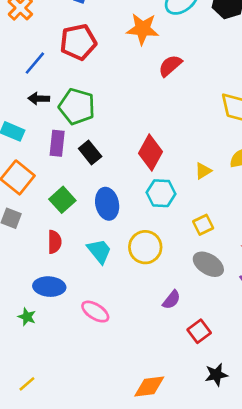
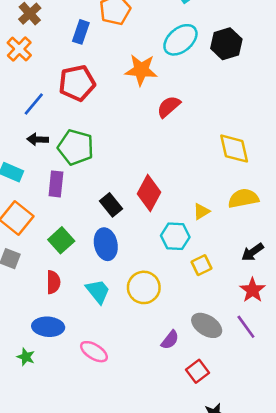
black rectangle: (90, 152) -> (111, 205), moved
cyan hexagon: (161, 193) -> (175, 236), moved
gray ellipse: (208, 264) -> (207, 325), moved

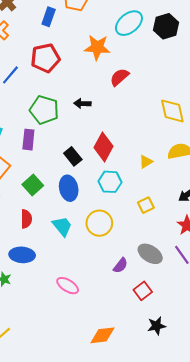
black arrow: (38, 139) -> (82, 104), moved
cyan hexagon: (175, 236) -> (110, 182), moved
pink ellipse: (94, 352) -> (68, 286), moved

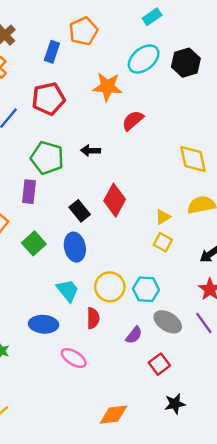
cyan hexagon: (110, 182) -> (146, 289), moved
yellow square: (146, 205) -> (163, 242), moved, turned -35
red semicircle: (26, 219) -> (93, 318), moved
blue ellipse: (22, 255) -> (44, 324), moved

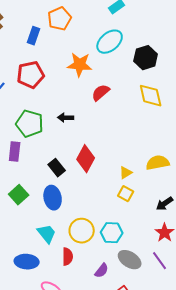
black hexagon: (186, 63) -> (146, 58), moved
yellow diamond: (193, 159) -> (151, 96), moved

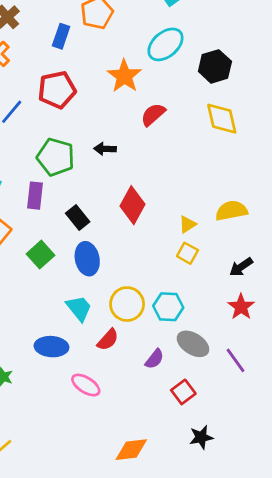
orange star: (80, 65) -> (124, 76), turned 30
black rectangle: (57, 168) -> (78, 217), moved
red semicircle: (68, 257) -> (108, 340), turned 42
purple line: (160, 261) -> (236, 360), moved

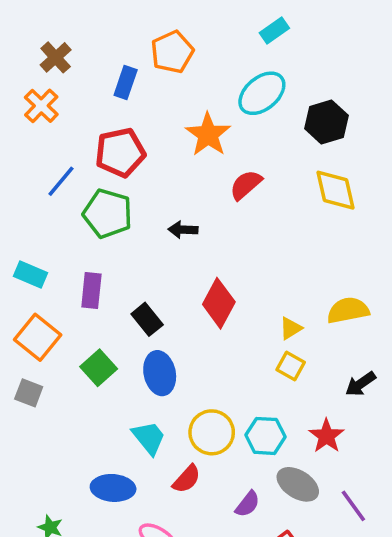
green pentagon: (56, 157) -> (108, 213), moved
red star: (241, 307) -> (326, 436), moved

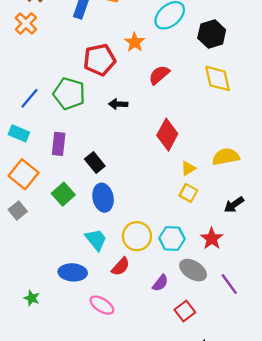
orange star: (208, 135) -> (135, 42), size x0.7
red pentagon: (120, 152) -> (100, 60), moved
blue line: (61, 181) -> (29, 98), moved
red diamond: (219, 303) -> (167, 135), moved
gray square: (29, 393) -> (18, 210), turned 30

